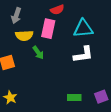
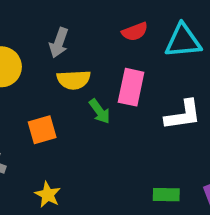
pink rectangle: (48, 29) -> (131, 87), moved
cyan triangle: (83, 29) -> (183, 41), moved

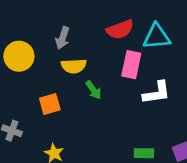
red semicircle: (135, 32) -> (120, 30), size x1.4
pink rectangle: (131, 87) -> (131, 65), moved

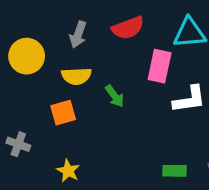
red semicircle: (120, 30) -> (128, 28), moved
yellow semicircle: (74, 66) -> (76, 76), moved

